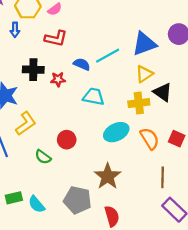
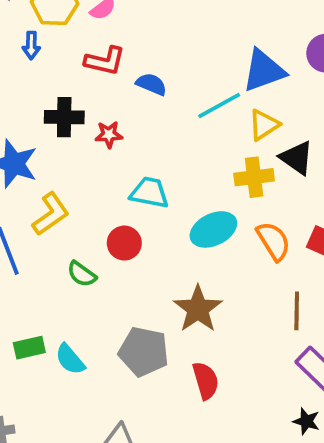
cyan line: (108, 56) -> (219, 105), moved
blue semicircle: (82, 64) -> (151, 84), moved
cyan trapezoid: (94, 97) -> (149, 193), moved

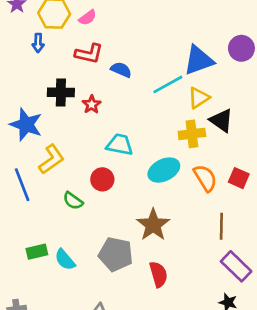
red star: (109, 135) -> (92, 104), turned -30

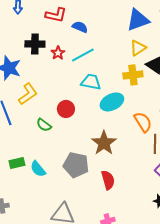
cyan line: (168, 84) -> (83, 55), moved
cyan trapezoid: (120, 145) -> (91, 82), moved
orange semicircle: (205, 178) -> (143, 122), moved

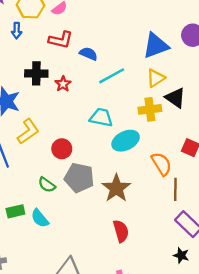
cyan line: (83, 55) -> (112, 76), moved
red circle: (66, 109) -> (62, 149), moved
green semicircle: (44, 125) -> (47, 185), moved
gray pentagon: (76, 165) -> (79, 178), moved

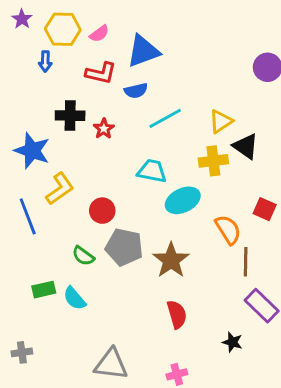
blue triangle: (156, 46) -> (143, 51), moved
blue semicircle: (88, 54) -> (136, 91), turned 144
black star: (181, 255) -> (232, 342), moved

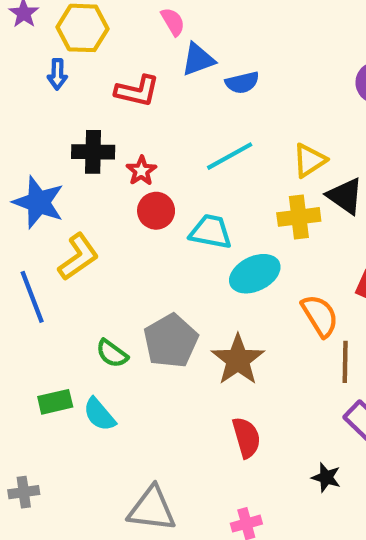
pink semicircle: (99, 34) -> (173, 22), moved, turned -84
blue triangle: (143, 51) -> (198, 59), size x0.7
blue semicircle: (136, 91) -> (242, 83), moved
red circle: (102, 211) -> (156, 211), moved
gray pentagon: (124, 247) -> (171, 341), turned 30

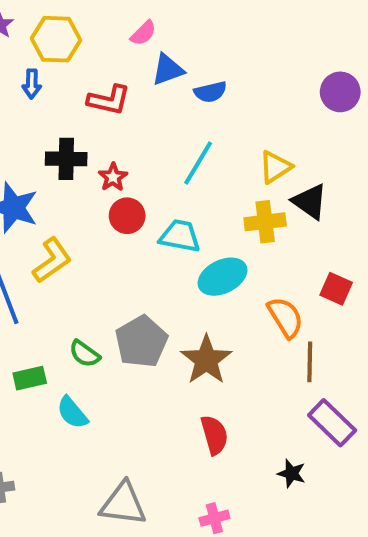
pink semicircle: (173, 22) -> (143, 33), turned 76
cyan line: (230, 156) -> (198, 163), turned -30
green rectangle: (55, 402) -> (30, 378), moved

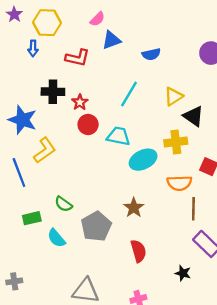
blue semicircle: (210, 92) -> (151, 54), moved
yellow cross: (265, 222) -> (176, 142), moved
orange semicircle: (285, 317) -> (179, 183), turned 120
gray pentagon: (141, 342) -> (96, 226), moved
brown star: (206, 360) -> (134, 208), size x0.7

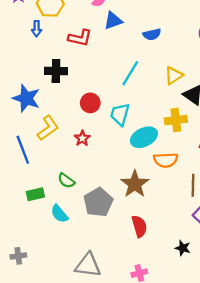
red star: (80, 102) -> (82, 138), moved
cyan trapezoid: (118, 136) -> (120, 114), turned -85
orange semicircle: (179, 183) -> (166, 160), moved
brown star: (134, 208) -> (135, 184), size x1.4

